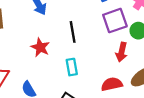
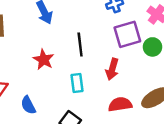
red arrow: (122, 52) -> (112, 69), moved

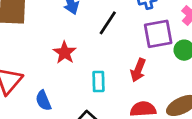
black line: (80, 44) -> (108, 23), moved, turned 35

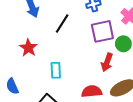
red arrow: (138, 70) -> (107, 62), moved

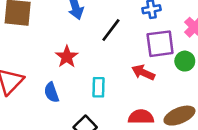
red arrow: (107, 62) -> (143, 72), moved, turned 90
blue semicircle: (12, 86) -> (51, 92), moved

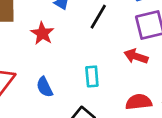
red star: (67, 57) -> (42, 33), moved

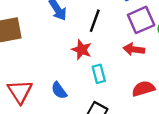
red star: (42, 33) -> (82, 50), moved

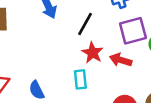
red star: (82, 50) -> (93, 53), moved

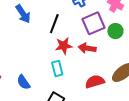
red star: (93, 53) -> (64, 46), turned -30

